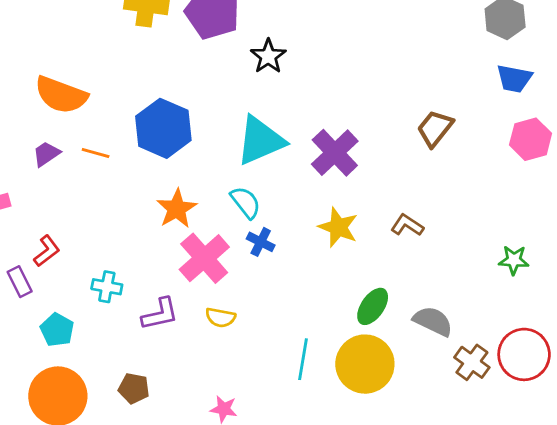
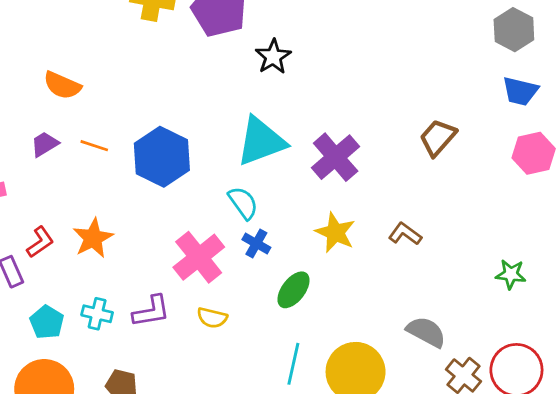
orange semicircle: (61, 95) -> (62, 85), size x0.7
blue hexagon: (163, 128) -> (162, 157), moved
orange star: (177, 209) -> (93, 238), moved
cyan cross: (107, 287) -> (97, 314), moved
green ellipse: (373, 306) -> (293, 290), moved

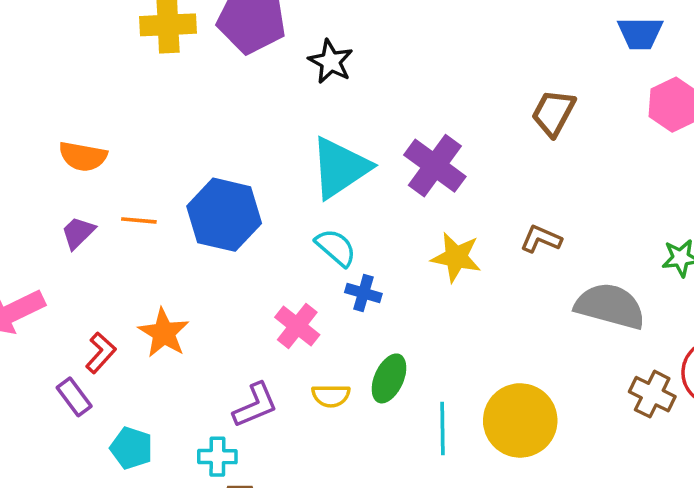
pink cross: (199, 257) -> (297, 326), size x0.7
green ellipse: (293, 290) -> (389, 378), moved
cyan cross: (97, 314) -> (217, 457), moved
gray semicircle: (426, 332) -> (610, 306), moved, size x1.4

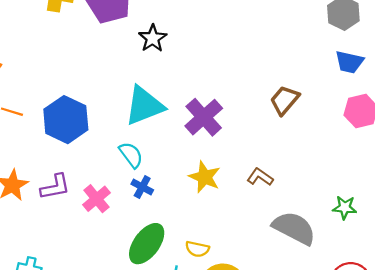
green ellipse: (389, 378) -> (147, 244), size x1.4
yellow semicircle: (331, 396) -> (197, 249), moved
purple L-shape: (255, 405) -> (55, 187), moved

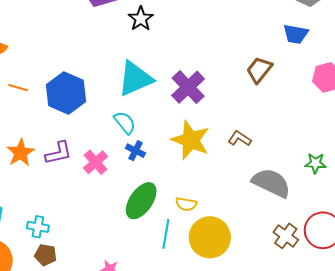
blue trapezoid: (349, 62) -> (296, 34), moved
yellow star: (205, 177) -> (191, 140), size x1.4

